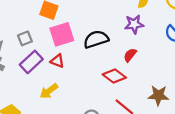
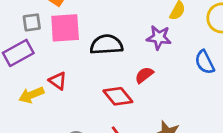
gray square: (25, 38) -> (32, 22), moved
red triangle: (57, 61) -> (58, 81), moved

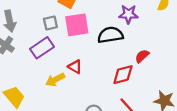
purple star: (159, 38) -> (128, 14), moved
red diamond: (118, 96) -> (123, 75), turned -60

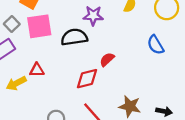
gray square: (50, 23) -> (12, 24), turned -32
red triangle: (75, 67) -> (37, 70), turned -32

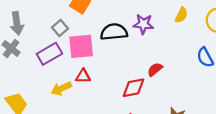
pink square: (39, 26) -> (81, 46), moved
black semicircle: (74, 37) -> (114, 32), moved

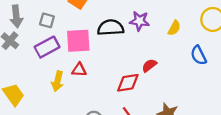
yellow semicircle: (181, 15) -> (174, 28), moved
gray square: (60, 28) -> (47, 20), moved, turned -35
yellow arrow: (61, 89) -> (57, 81), turned -54

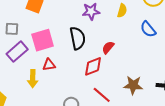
black semicircle: (111, 28) -> (77, 38), moved, turned 95

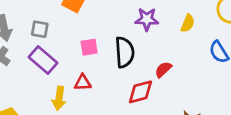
pink square: (43, 40) -> (89, 47), moved, size x0.6
purple rectangle: (17, 52) -> (43, 60), turned 75

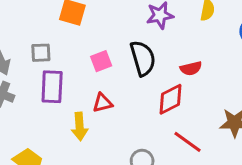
purple rectangle: (43, 60) -> (52, 87), turned 64
red semicircle: (163, 69) -> (191, 68), turned -138

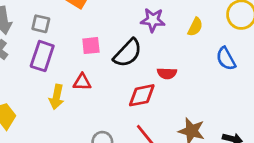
black semicircle: (143, 58) -> (128, 53), turned 44

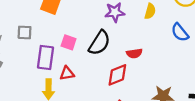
pink square: (91, 46) -> (69, 42), turned 35
purple rectangle: (42, 56) -> (45, 57), moved

